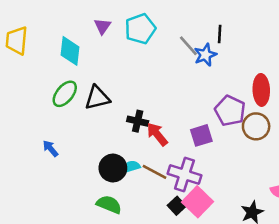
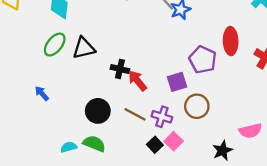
brown circle: (256, 126) -> (197, 106), moved
cyan semicircle: (131, 167) -> (69, 147), moved
purple cross: (184, 175) -> (162, 117), size x0.7
pink square: (197, 202) -> (174, 141), size x0.7

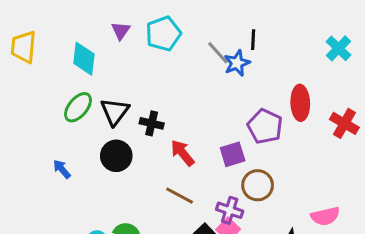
black triangle: (84, 48) -> (115, 112), turned -40
black cross: (120, 69) -> (152, 123), moved
black circle: (98, 111) -> (116, 156), moved
purple cross: (162, 117) -> (230, 210), moved

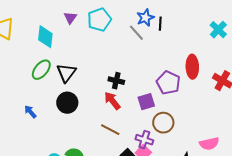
blue star: (237, 63) -> (145, 18), moved
black cross: (152, 123) -> (116, 81), moved

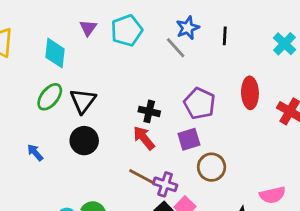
black line: (160, 24) -> (225, 36), moved
purple pentagon: (168, 83) -> (200, 103), moved
purple cross: (144, 140) -> (165, 184), moved

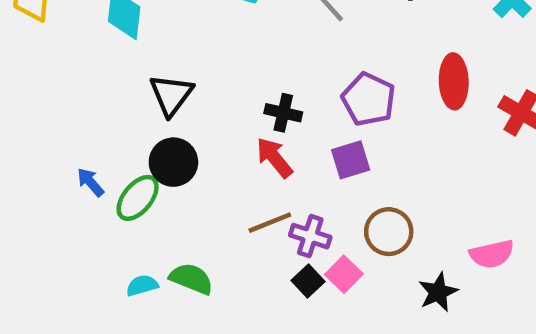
green ellipse: (50, 97) -> (138, 198), moved
brown circle: (212, 167) -> (389, 232), moved
brown line: (141, 176) -> (270, 223), turned -50

